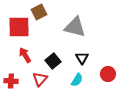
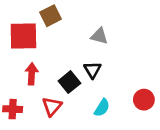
gray triangle: (75, 27) -> (99, 36), size x0.6
red arrow: (25, 55) -> (32, 74), turned 35
black triangle: (82, 58) -> (92, 70), moved

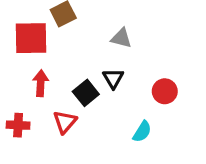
red circle: (144, 100) -> (165, 91), moved
cyan semicircle: (102, 108) -> (142, 132), moved

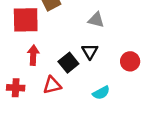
red triangle: (65, 122) -> (52, 85), turned 36
cyan semicircle: (142, 132) -> (101, 93), moved, turned 30

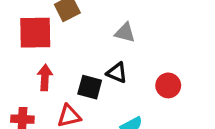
black triangle: (90, 51) -> (117, 73), turned -36
black square: (68, 63) -> (90, 87), turned -36

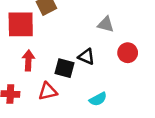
gray triangle: (125, 33) -> (106, 24), moved
red circle: (168, 85) -> (128, 53), moved

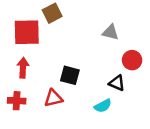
black triangle: (86, 57) -> (117, 83), moved
red arrow: (28, 60) -> (23, 68), moved

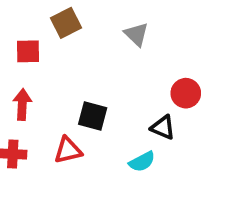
red square: (27, 32) -> (28, 51), size x0.6
gray triangle: (110, 32) -> (136, 34), moved, turned 30

